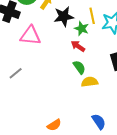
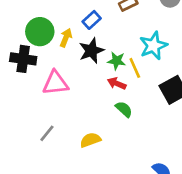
yellow line: (92, 16) -> (135, 68), moved
yellow semicircle: (90, 82) -> (90, 140), moved

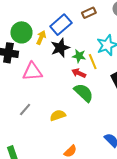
blue rectangle: (92, 20) -> (61, 25), size x1.5
green semicircle: (124, 109) -> (84, 93), size x1.5

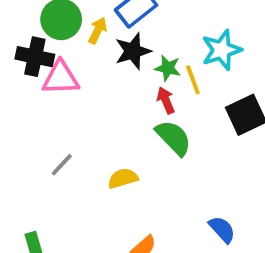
pink triangle: (32, 72) -> (61, 78), moved
red arrow: (79, 73) -> (166, 100), turned 40

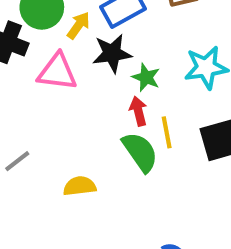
pink triangle: (61, 78) -> (57, 72), moved
yellow line: (193, 80) -> (167, 132), moved

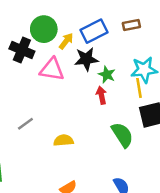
yellow line: (167, 132) -> (139, 88), moved
green semicircle: (140, 152) -> (122, 135), moved

